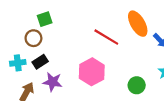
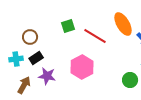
green square: (45, 19) -> (68, 26), moved
green circle: (137, 85) -> (130, 80), moved

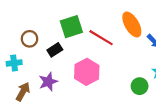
green square: (68, 26) -> (71, 27), size x1.5
black rectangle: (36, 58) -> (55, 50), moved
purple star: (47, 76) -> (48, 82), turned -30

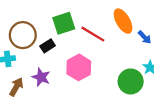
brown circle: (30, 39) -> (23, 35), size x1.6
purple star: (48, 82) -> (41, 77), turned -30
green circle: (140, 86) -> (131, 81), size x1.5

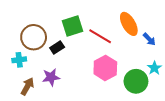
pink hexagon: (79, 67) -> (105, 68), moved
purple star: (41, 77) -> (51, 77), turned -30

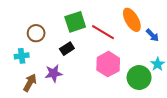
brown circle: (34, 37) -> (36, 33), size x0.7
black rectangle: (57, 47) -> (67, 49), moved

